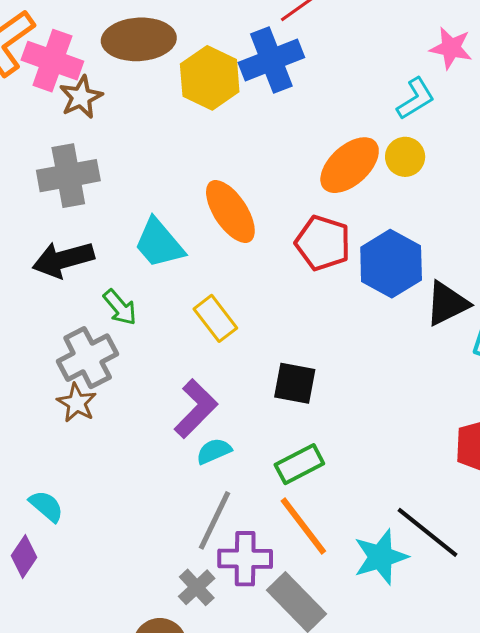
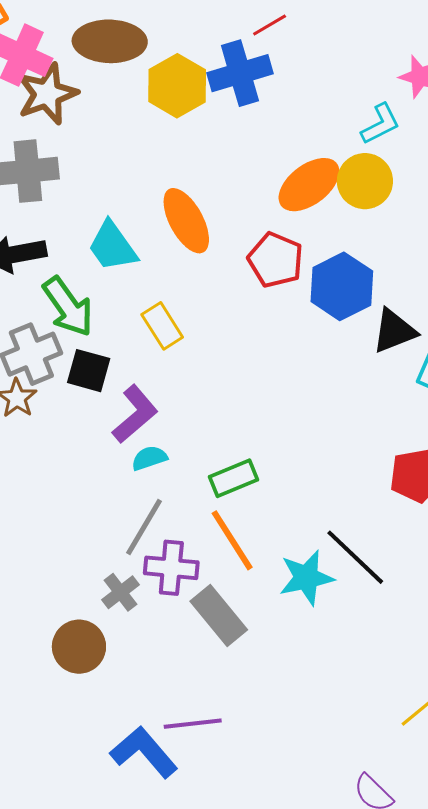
brown star: (81, 97) -> (47, 94), size x1.4
yellow circle: (405, 157) -> (365, 181), size x1.4
green arrow: (120, 307) -> (68, 307), size x1.6
black square: (295, 383) -> (89, 371), moved

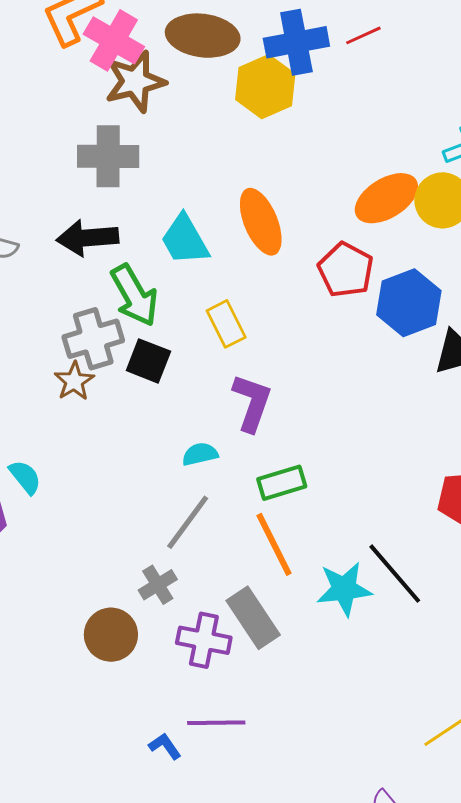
blue cross: (240, 73) -> (296, 42), moved
purple L-shape: (135, 414) -> (252, 403), moved, turned -36
purple cross: (171, 568) -> (204, 640), moved
blue L-shape: (144, 752) -> (165, 746), size x0.5

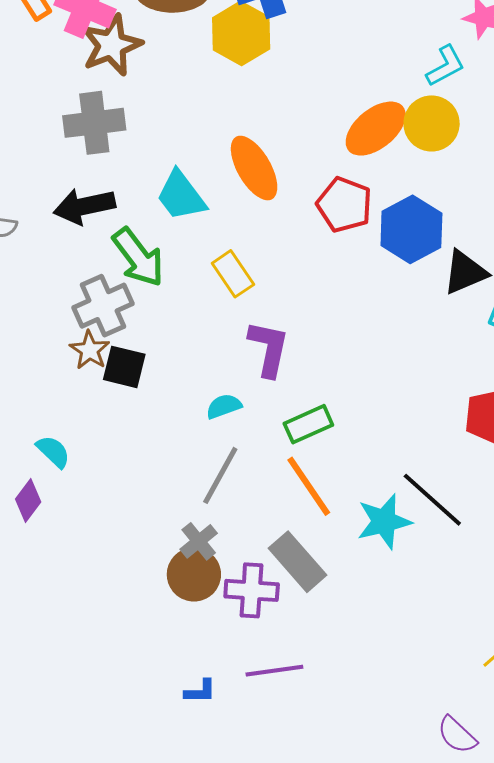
black square: (148, 361) -> (124, 367), moved
brown circle: (111, 635) -> (194, 574), moved
blue L-shape: (165, 746) -> (200, 691), moved, turned 132

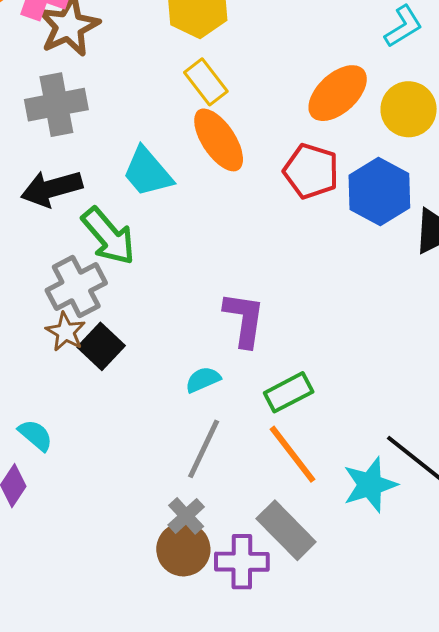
yellow circle: (432, 123) -> (409, 109), moved
yellow rectangle: (233, 274) -> (206, 82), moved
black square: (124, 367) -> (101, 346), turned 33

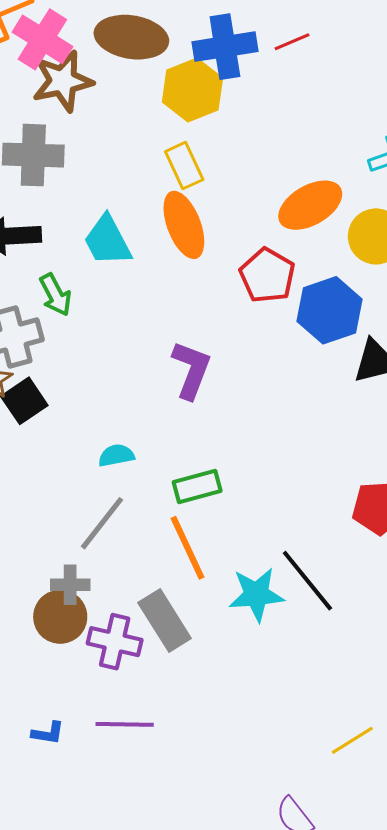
green arrow: (108, 236) -> (55, 295), size x0.7
purple L-shape: (244, 319) -> (191, 370), moved
gray cross: (186, 516) -> (70, 585), turned 30

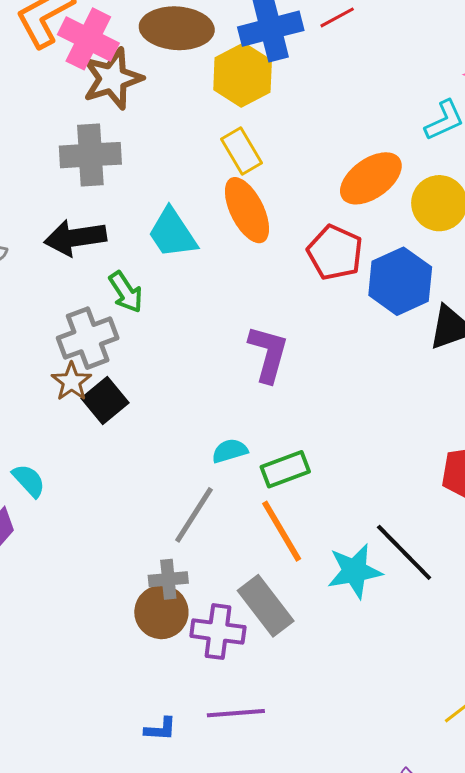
cyan semicircle: (116, 455) -> (230, 451), moved

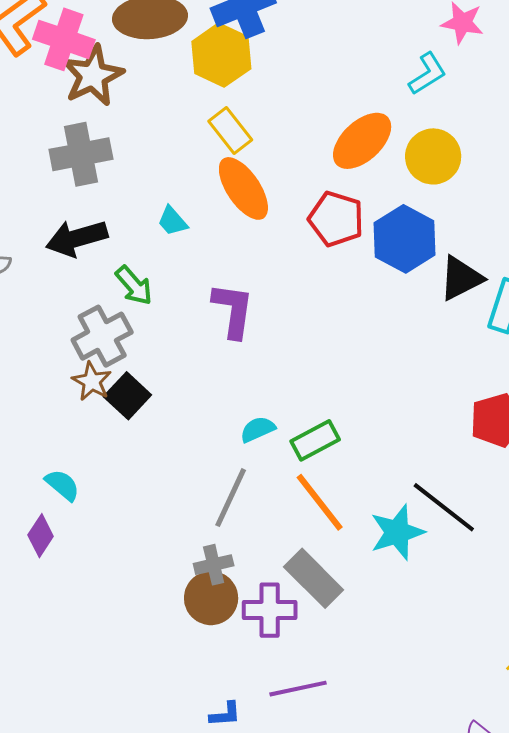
cyan trapezoid: (172, 233) -> (172, 221), size x0.6
purple L-shape: (268, 354) -> (233, 310), moved

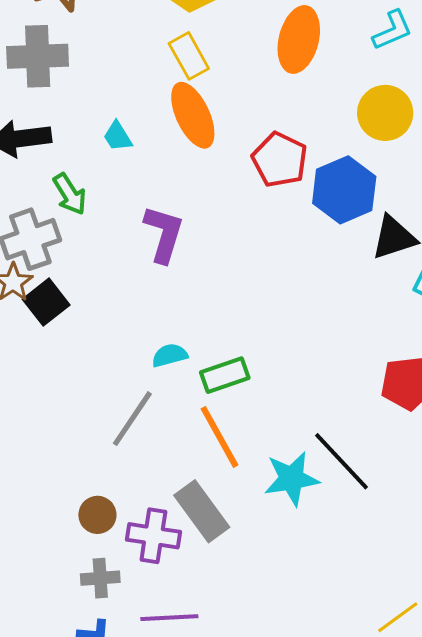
orange ellipse: (362, 141) -> (299, 39), moved, turned -42
gray cross: (214, 565) -> (100, 578), moved
brown circle: (211, 598) -> (97, 515), size x0.7

